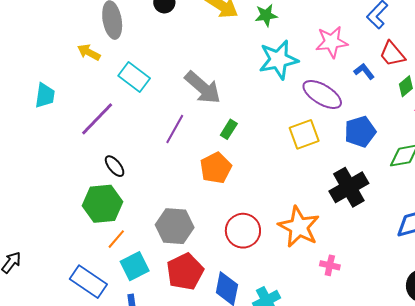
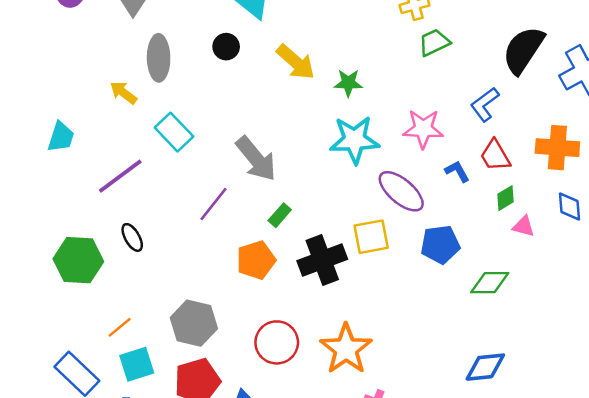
black cross: (349, 187) -> (322, 260), moved
green hexagon: (102, 204) -> (78, 260), moved

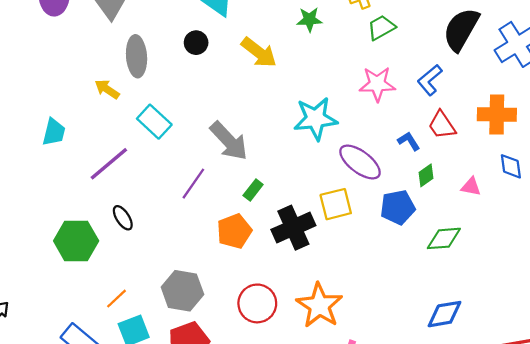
green star: (348, 83) -> (309, 19), moved
pink star: (423, 129) -> (377, 84), moved
green diamond: (505, 198) -> (426, 175), moved

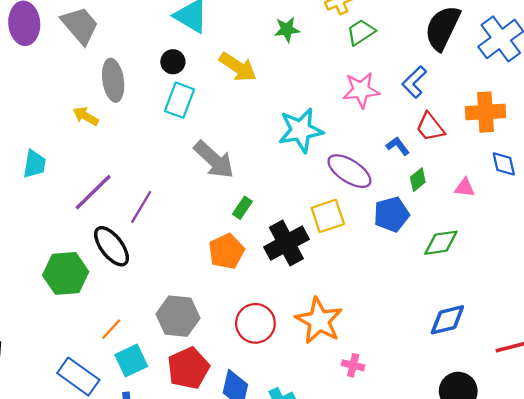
cyan rectangle: (154, 122) -> (180, 100), moved, turned 72
purple line: (193, 184) -> (141, 207), moved
black ellipse: (123, 218) -> (112, 246), size x1.6

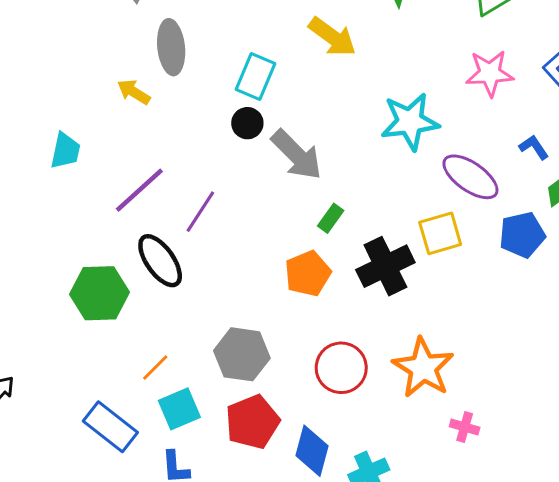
black circle: (173, 62) -> (247, 123), moved

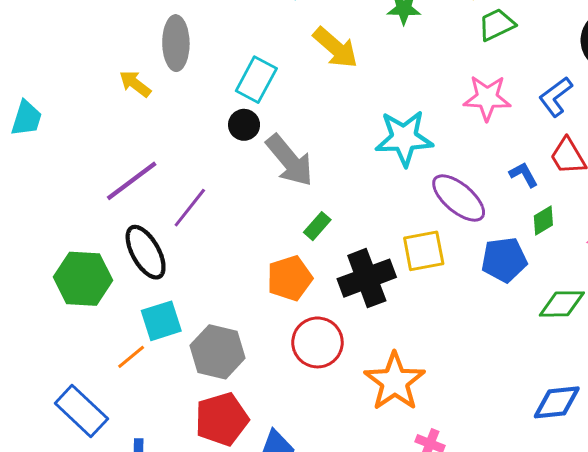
cyan trapezoid: (65, 151) -> (26, 118), moved
red circle: (341, 368) -> (317, 342), moved
cyan square: (179, 409) -> (161, 321), moved

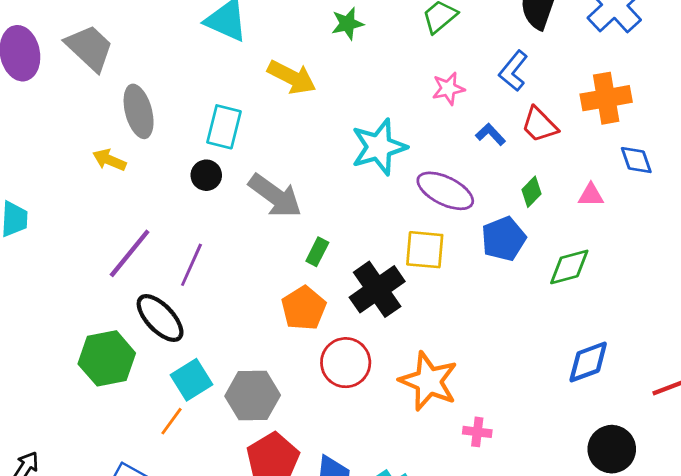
pink star: (487, 98) -> (448, 89), size x0.7
black circle: (244, 125) -> (206, 175), moved
blue L-shape: (524, 175) -> (491, 134), moved
yellow square: (424, 251) -> (425, 250), turned 30

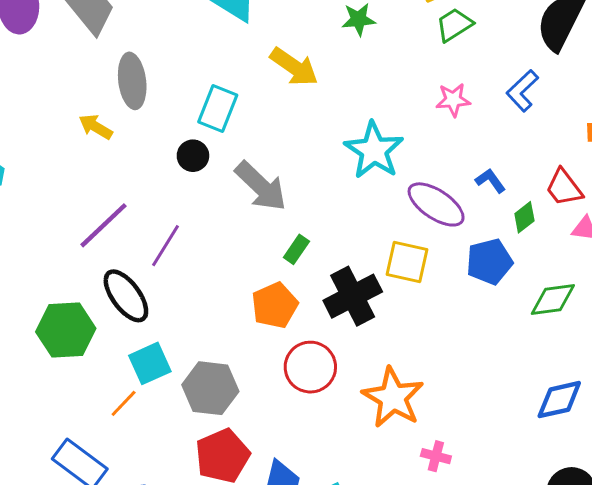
red trapezoid: (539, 125) -> (564, 188), moved
blue L-shape: (491, 134) -> (490, 181), moved
cyan star: (379, 147) -> (374, 150), turned -30

